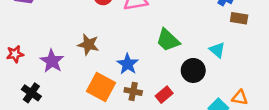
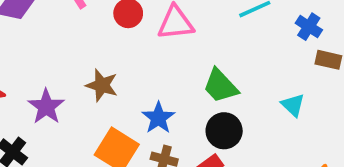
black circle: (193, 70) -> (224, 131), moved

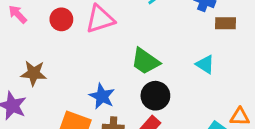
brown star: (102, 85) -> (34, 73), moved

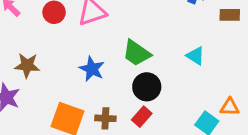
brown rectangle: (225, 23) -> (230, 15), moved
blue star: (102, 96) -> (92, 69), moved

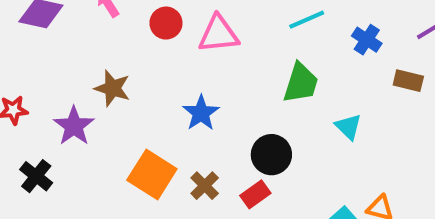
green trapezoid: (137, 53) -> (301, 83), moved, turned -120
brown cross: (105, 118) -> (205, 186), turned 30

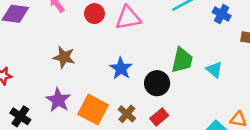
green trapezoid: (301, 83) -> (182, 60), moved
purple star: (74, 126) -> (58, 100), moved
black circle: (271, 155) -> (157, 83), moved

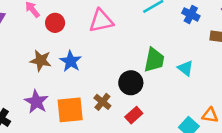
red circle: (94, 14) -> (55, 23), moved
blue star: (121, 68) -> (71, 61), moved
orange square: (93, 110) -> (70, 110), turned -32
brown cross: (127, 114) -> (102, 102), moved

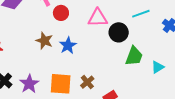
cyan triangle: (185, 68) -> (158, 67), turned 40
black circle: (131, 83) -> (119, 32), moved
purple star: (36, 102) -> (29, 84), moved

